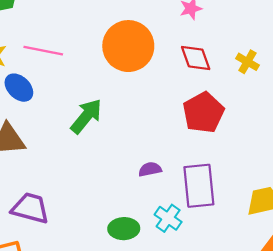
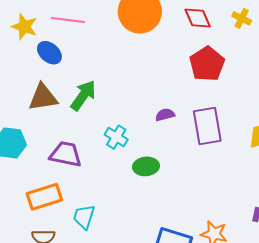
green arrow: (86, 116) -> (83, 95), moved
cyan cross: (168, 218) -> (116, 137), moved

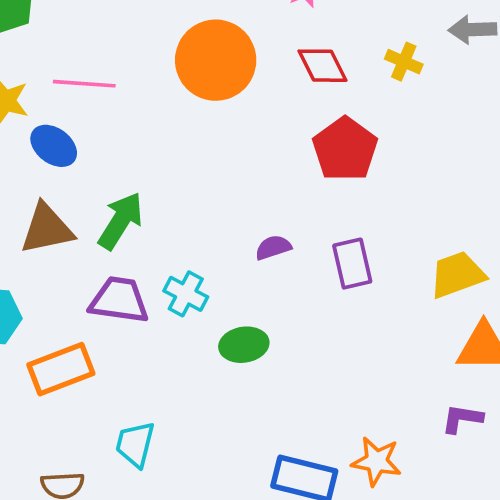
purple rectangle: (207, 126) -> (352, 264), size x0.7
purple trapezoid: (66, 154) -> (119, 300), moved
orange rectangle: (44, 197) -> (61, 369), moved

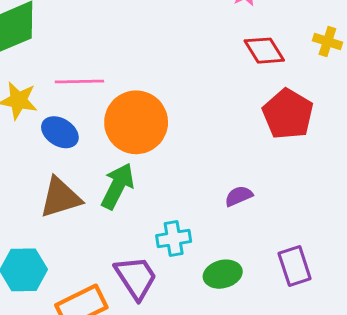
orange circle: (216, 60) -> (136, 122), moved
purple rectangle: (352, 264) -> (295, 266), moved
cyan cross: (186, 294) -> (174, 239), turned -32
purple trapezoid: (119, 300) -> (136, 278), moved, turned 54

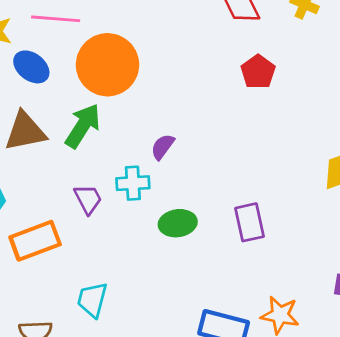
red pentagon: (288, 114) -> (258, 72), size x0.7
purple semicircle: (239, 196) -> (163, 147), moved, turned -36
purple trapezoid: (136, 278) -> (88, 199), moved, size x0.7

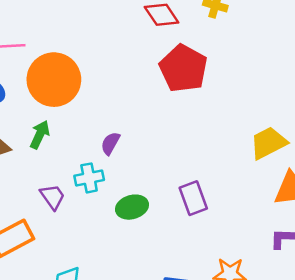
red pentagon: (258, 72) -> (183, 68), size x1.6
green arrow: (83, 126) -> (40, 135), size x0.7

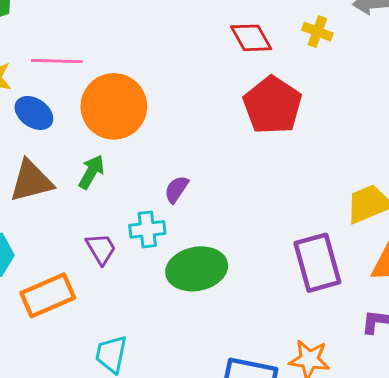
purple rectangle: (193, 198) -> (317, 263), moved, size x1.4
green ellipse: (132, 207) -> (197, 269), size x1.5

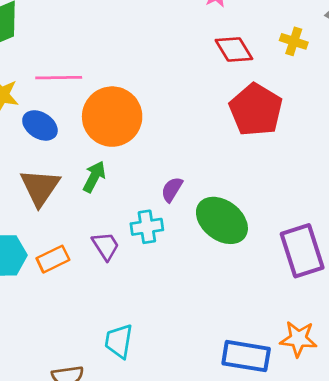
brown triangle: (31, 181) -> (40, 187), turned -39
green ellipse: (197, 269) -> (222, 220), moved, turned 51
orange rectangle: (48, 295) -> (53, 259), moved, size x0.7

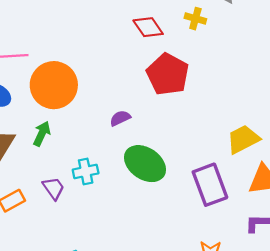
purple semicircle: (172, 189) -> (120, 118), moved, turned 36

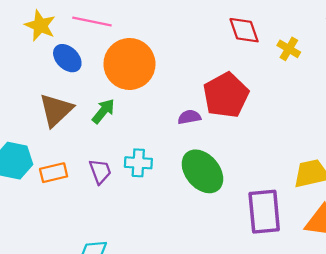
yellow cross: (195, 19) -> (289, 49), moved
red pentagon: (168, 74) -> (226, 95), moved

